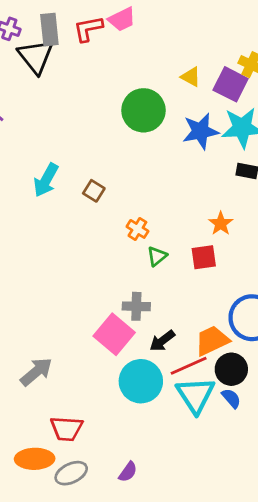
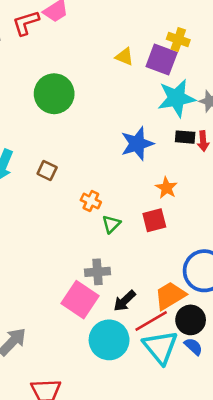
green circle: (143, 110) -> (54, 94), moved
blue star: (201, 131) -> (137, 144), moved

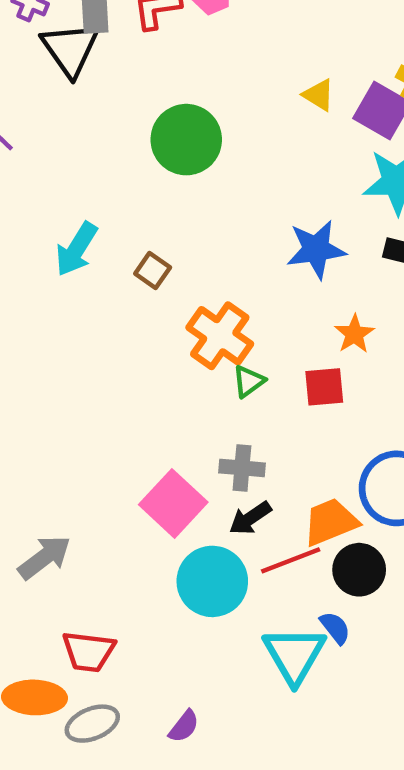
orange cross: (91, 201) -> (220, 336), size x1.8
gray cross: (97, 272) -> (242, 468), moved
blue semicircle: (193, 346) -> (335, 628), moved
cyan triangle: (160, 347) -> (294, 655), moved

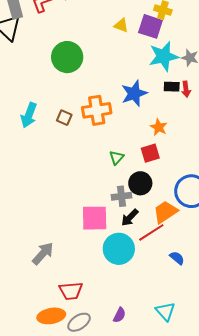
orange cross: (220, 336) -> (97, 110), moved, turned -32
pink square: (173, 503) -> (95, 218), turned -32
black circle: (359, 570) -> (140, 183), moved
cyan triangle: (294, 655) -> (165, 311), moved, size x0.7

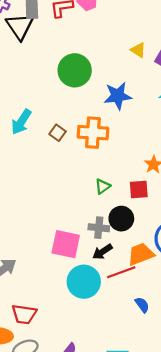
blue star: (134, 93) -> (118, 96), moved

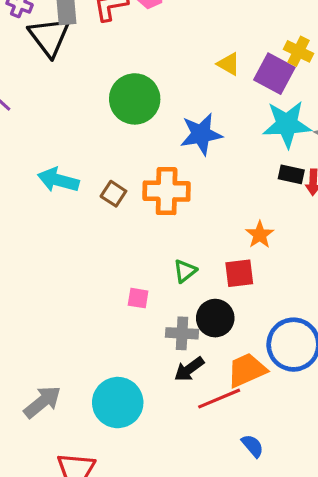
cyan arrow: (21, 122) -> (58, 180), turned 75
pink square: (66, 244) -> (138, 298), moved, size x0.5
cyan circle: (84, 282) -> (118, 403), moved

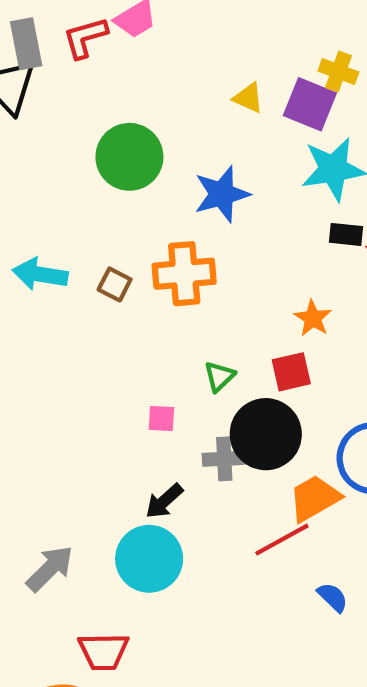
black circle: (215, 318) -> (266, 434), size x1.4
black arrow: (189, 369) -> (164, 501), moved

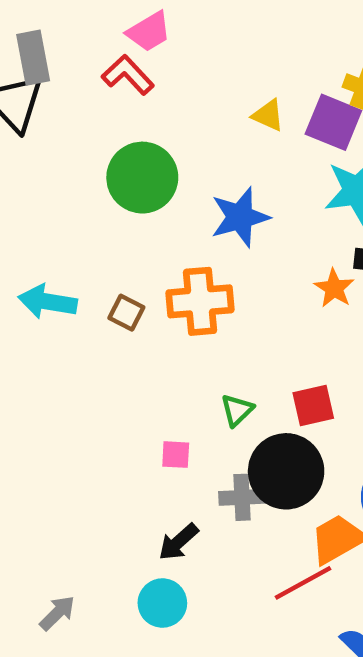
red L-shape: (85, 38) -> (128, 75), moved, turned 63
orange star: (313, 318) -> (334, 288), moved
cyan circle: (149, 559) -> (162, 603), size x0.7
gray arrow: (50, 568) -> (57, 613), size x0.7

